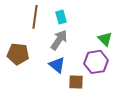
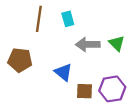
gray arrow: (59, 40) -> (88, 44), moved, turned -125
purple hexagon: (96, 62) -> (112, 89), moved

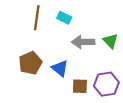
cyan rectangle: (68, 19) -> (64, 18), turned -48
brown pentagon: (20, 60) -> (30, 63), moved, turned -30

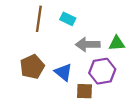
green triangle: (111, 41) -> (117, 43), turned -49
purple hexagon: (106, 84) -> (102, 71), moved

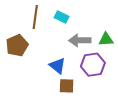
brown pentagon: (32, 67) -> (17, 45), moved
brown square: (84, 91) -> (67, 86), moved

